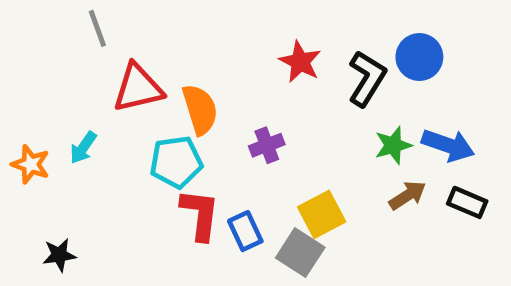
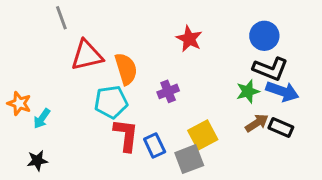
black L-shape: (367, 78) -> (270, 69), moved, turned 80
cyan arrow: (83, 148) -> (42, 118), moved
black rectangle: (467, 202) -> (281, 128), moved
gray square: (300, 253) -> (189, 159), turned 36

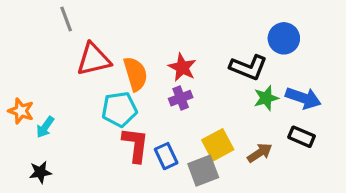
red star: (189, 39) -> (182, 67), moved
black L-shape: (270, 69) -> (248, 67), moved
brown arrow: (257, 123) -> (260, 153), moved

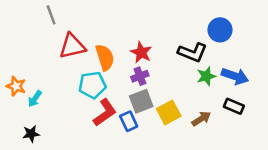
red L-shape: (135, 145) -> (105, 112), turned 48
gray square: (203, 171) -> (141, 101), moved

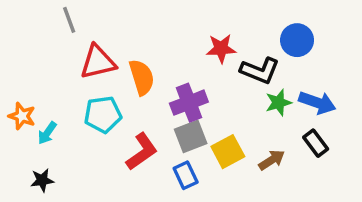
red star: (141, 52) -> (221, 49), moved, turned -30
purple cross: (140, 76) -> (189, 103), size x1.5
cyan pentagon: (92, 85) -> (103, 114), moved
black rectangle: (234, 106) -> (316, 143), turned 30
blue rectangle: (129, 121) -> (186, 175), moved

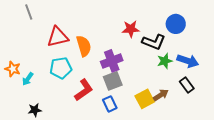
gray line: (69, 20) -> (29, 12), moved
yellow square: (228, 152) -> (145, 99), moved
black star: (42, 180) -> (35, 110), moved

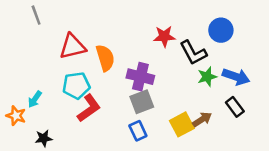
black L-shape: (154, 42) -> (193, 53), turned 40
purple cross: (112, 61) -> (140, 77), turned 35
orange star: (13, 69) -> (16, 116), moved
red L-shape: (84, 90) -> (89, 108), moved

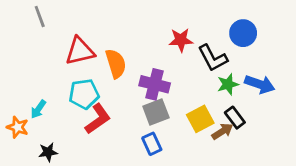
black rectangle: (235, 107) -> (235, 118), moved
yellow square: (182, 124) -> (200, 119), moved

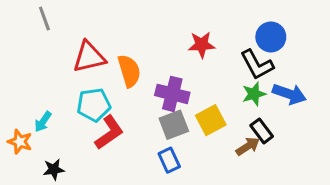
black L-shape: (213, 58) -> (257, 65), moved
yellow square: (200, 119) -> (211, 120), moved

